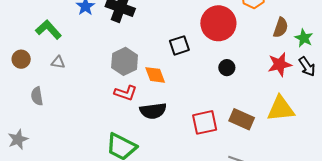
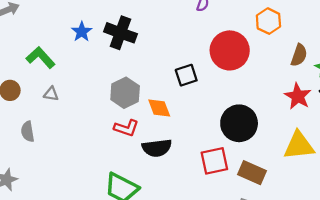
red star: (280, 64) -> (298, 96), turned -30
black circle: (227, 68) -> (239, 123), moved, size x2.0
brown rectangle: (242, 119) -> (252, 173), moved

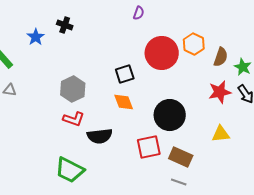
orange hexagon: (268, 21) -> (194, 44), moved
black cross: (120, 33) -> (65, 25), moved, size x0.6
red star: (298, 96) -> (220, 92), turned 30
orange diamond: (159, 108) -> (124, 102), moved
yellow triangle: (299, 146) -> (221, 134), size x0.7

